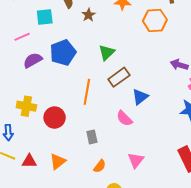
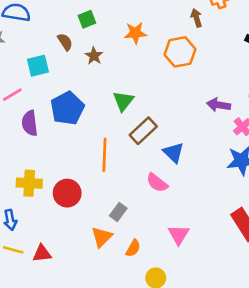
purple semicircle: (33, 60) -> (30, 123), turned -60
blue triangle: (140, 97) -> (174, 152), turned -30
gray rectangle: (92, 137) -> (118, 212), turned 56
orange triangle: (58, 161) -> (102, 237), moved

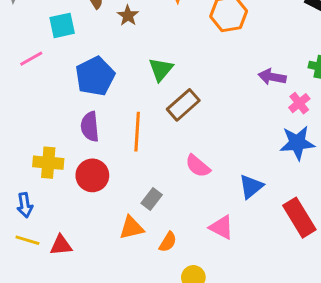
purple semicircle: (30, 123) -> (90, 127), moved
blue triangle: (174, 152) -> (251, 186), moved, turned 35
pink triangle: (179, 235) -> (221, 227), turned -35
orange triangle: (102, 237) -> (131, 228), turned 30

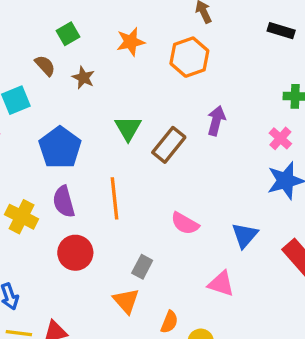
purple arrow: (272, 77) -> (216, 121), moved, turned 104
brown rectangle: (183, 105) -> (169, 145), moved
yellow cross: (48, 163) -> (22, 217), moved, turned 32
orange triangle: (131, 228) -> (126, 301), turned -48
orange semicircle: (168, 242) -> (169, 322), moved

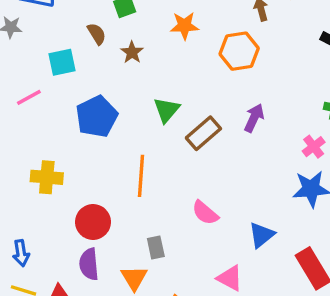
purple semicircle: (64, 202) -> (89, 264), moved
yellow cross: (22, 217) -> (47, 177), turned -32
gray rectangle: (142, 267) -> (156, 248), turned -50

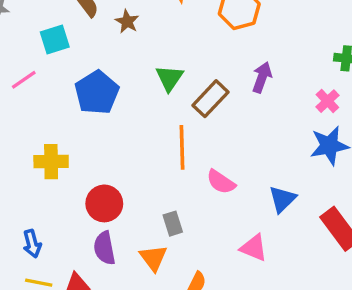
orange line: (141, 176) -> (182, 147), moved

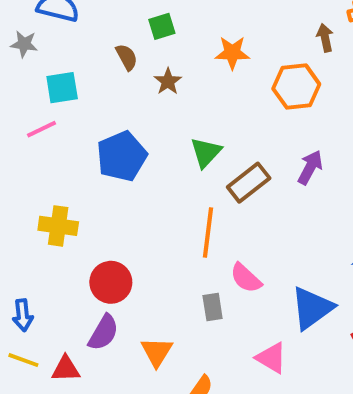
cyan square: (55, 39) -> (62, 88), moved
blue triangle: (282, 199) -> (312, 308), size x1.4
gray rectangle: (173, 224) -> (213, 307), moved
purple semicircle: (104, 248) -> (103, 333), turned -148

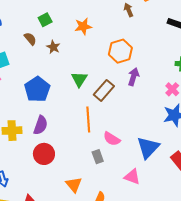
orange hexagon: (296, 86) -> (120, 51), moved
purple semicircle: (103, 333) -> (41, 125), moved

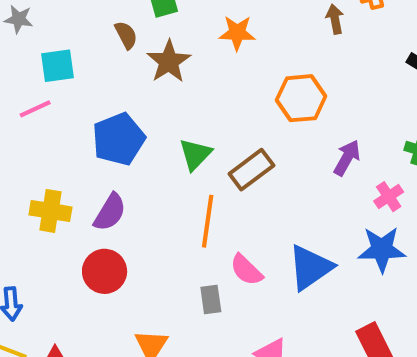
brown star: (53, 47) -> (169, 62), size x1.5
purple arrow: (133, 77) -> (347, 158), moved
green triangle: (79, 79) -> (195, 154), moved
blue triangle: (148, 148) -> (310, 267), moved

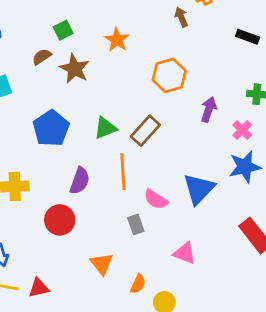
orange star: (237, 33) -> (117, 40), turned -30
brown semicircle: (126, 35) -> (42, 57), turned -84
green triangle: (195, 154) -> (105, 128), turned 35
purple semicircle: (110, 212) -> (80, 181), moved

